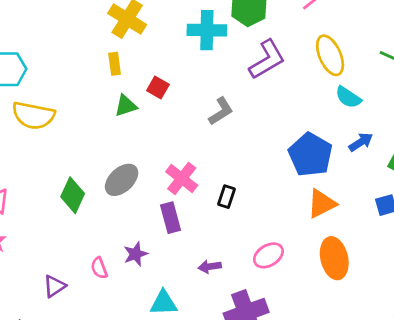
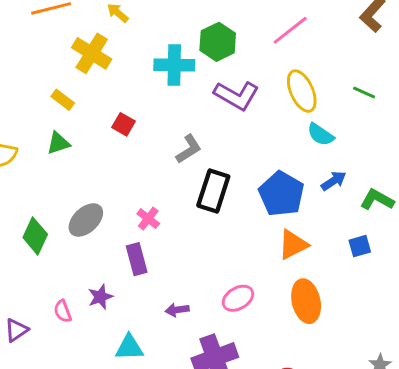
purple L-shape: (267, 60) -> (237, 95), turned 60
yellow rectangle: (115, 64) -> (63, 100), moved, turned -45
green triangle: (126, 106) -> (58, 143), moved
pink cross: (182, 178) -> (148, 219), size x0.7
black rectangle: (226, 197) -> (213, 191), moved, size x1.8

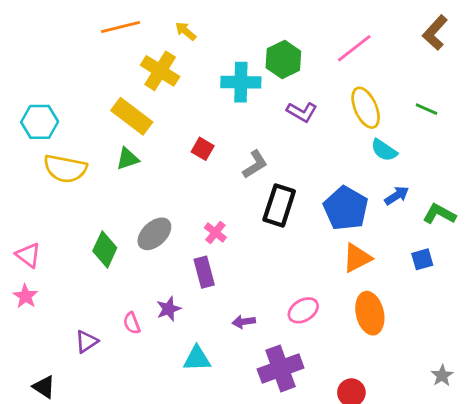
purple L-shape: (237, 95) -> (302, 112), size x0.7
yellow rectangle: (63, 100) -> (132, 116), size x1.8
red square: (124, 124) -> (203, 149), moved

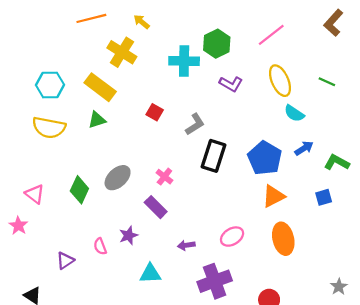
cyan hexagon: (40, 122) -> (50, 85), moved
pink triangle: (28, 255) -> (35, 194), moved
purple rectangle: (204, 272) -> (156, 207), turned -30

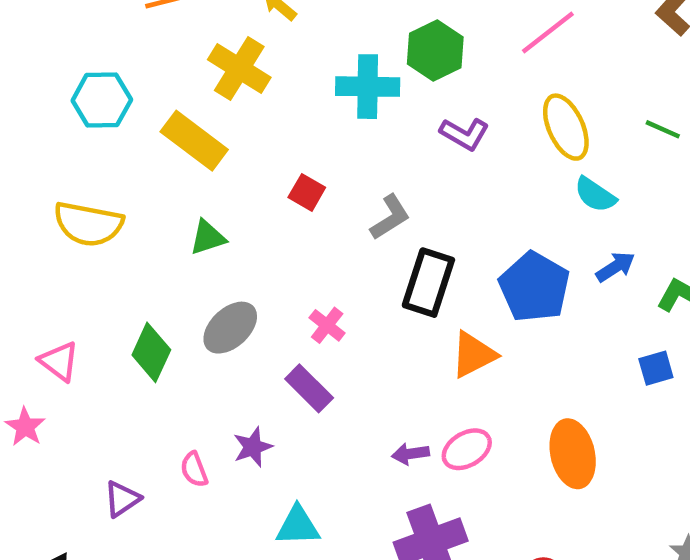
cyan hexagon: (50, 85) -> (102, 100), moved
green triangle: (97, 120) -> (208, 237), moved
orange triangle: (273, 196) -> (473, 355), moved
purple arrow: (186, 245) -> (410, 454), moved

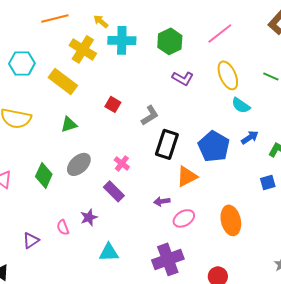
cyan cross: (368, 87) -> (122, 40), moved
purple arrow: (410, 454) -> (162, 201), moved

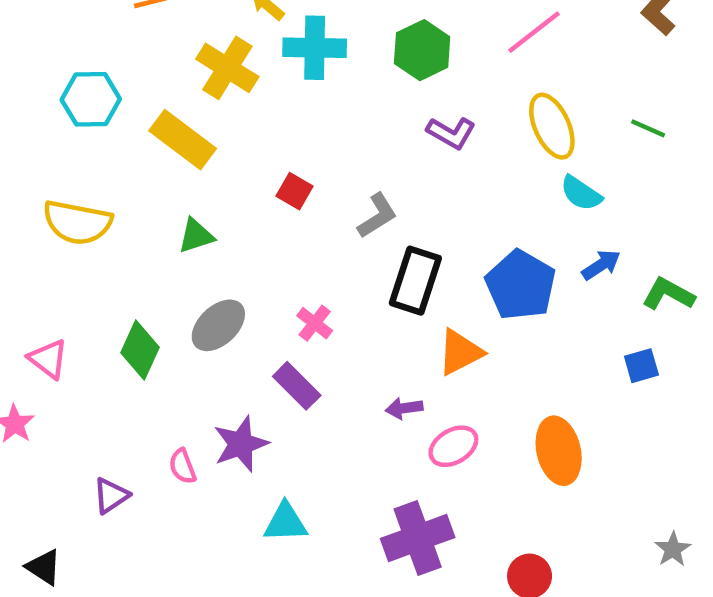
purple star: (89, 217) -> (241, 444), size x1.4

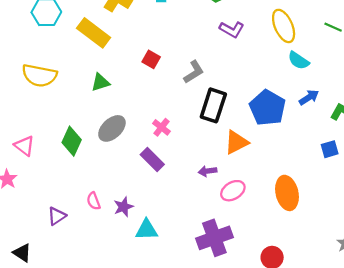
purple star: (241, 444) -> (123, 207), moved, size x0.7

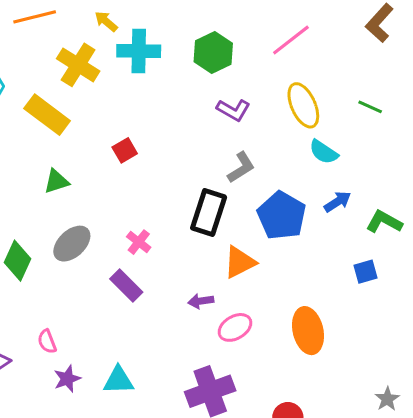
red square: (151, 59) -> (125, 150), turned 30
gray L-shape: (194, 72) -> (241, 167), moved
purple star: (123, 207) -> (67, 379), moved

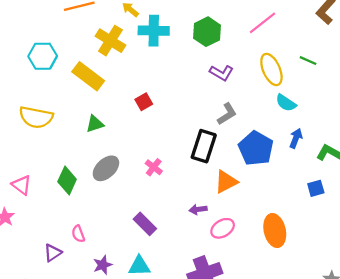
green line: (370, 107) -> (308, 61), moved
blue arrow: (338, 202) -> (296, 138), turned -36
purple rectangle: (126, 286) -> (145, 224), moved
pink semicircle: (47, 341) -> (78, 234), moved

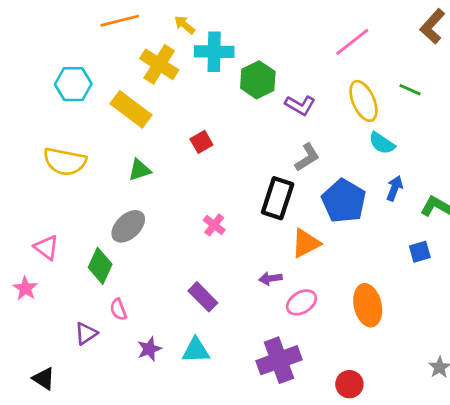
green hexagon: (207, 32) -> (258, 80), moved
gray ellipse: (106, 168) -> (128, 226), moved
green diamond: (67, 181) -> (100, 266), moved

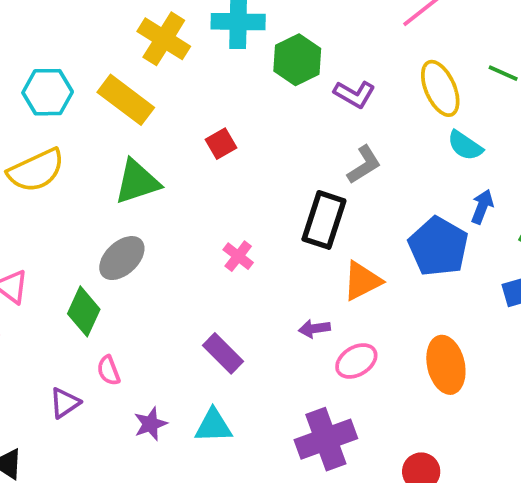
cyan hexagon: (73, 84) -> (48, 92), moved
yellow semicircle: (65, 162) -> (36, 170), turned -36
green triangle: (139, 170) -> (137, 182), size x1.5
blue pentagon: (344, 201) -> (438, 247), moved

